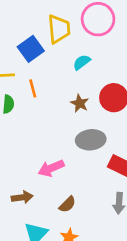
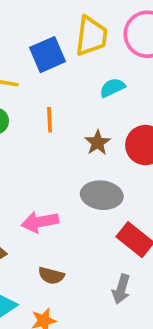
orange line: (33, 88) -> (50, 120), moved
brown semicircle: (67, 204) -> (51, 276), turned 48

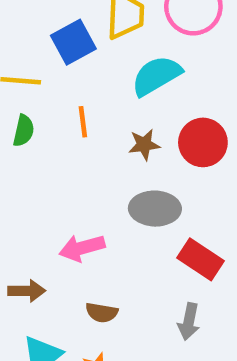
cyan semicircle: (112, 88) -> (156, 76), size x1.6
brown star: (98, 143) -> (144, 145), turned 30

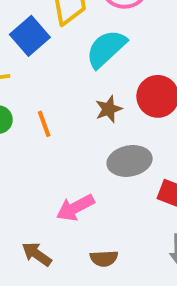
orange line: (83, 122) -> (44, 124), moved
brown arrow: (27, 291) -> (37, 254), turned -132

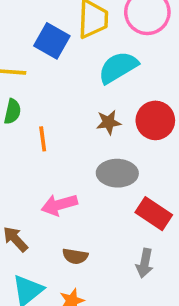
blue square: (30, 36) -> (52, 41), turned -32
orange line: (44, 124) -> (43, 139), moved

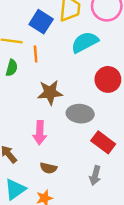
brown star: (109, 122) -> (50, 93), moved, size x1.5
orange line: (43, 139) -> (36, 54), moved
pink arrow: (59, 205) -> (40, 133), turned -75

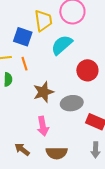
brown semicircle: (48, 168) -> (57, 153), size x1.5

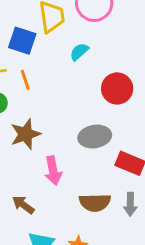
cyan semicircle: (62, 45) -> (79, 52), size x0.6
brown star: (43, 92) -> (25, 134), moved
brown semicircle: (57, 153) -> (95, 203), moved

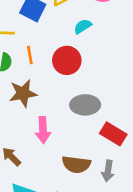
orange line: (25, 80) -> (30, 55), moved
red circle: (117, 88) -> (67, 60), moved

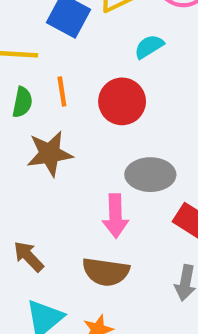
pink arrow: (43, 130) -> (115, 216), moved
brown semicircle: (76, 164) -> (106, 272), moved

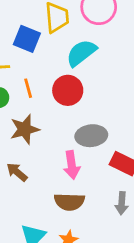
cyan semicircle: (149, 47) -> (81, 53), size x1.6
brown arrow: (29, 256) -> (17, 172), moved

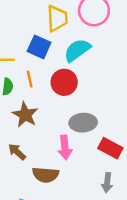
blue square: (27, 39) -> (39, 47), moved
brown star: (25, 129) -> (25, 115), turned -30
brown semicircle: (69, 202) -> (46, 175), moved

